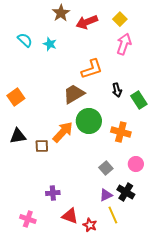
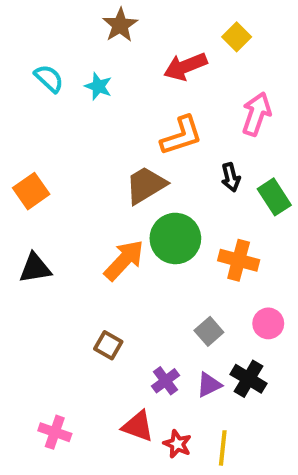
red arrow: (87, 22) -> (185, 67), moved
pink arrow: (124, 44) -> (256, 114), moved
brown square: (42, 146) -> (108, 345), moved, turned 32
purple cross: (53, 193) -> (166, 381), moved, turned -32
yellow line: (113, 215) -> (223, 448), moved, turned 30

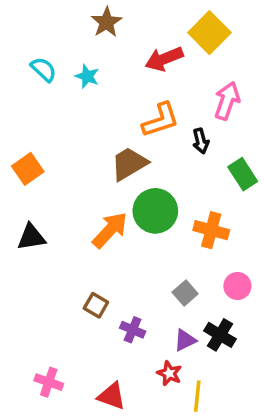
yellow square: (237, 37) -> (209, 33), size x1.6
black arrow: (231, 177) -> (201, 141), moved
purple cross: (166, 381) -> (133, 330), moved, turned -30
red triangle: (138, 426) -> (112, 396), moved
red star: (177, 444) -> (169, 373), moved

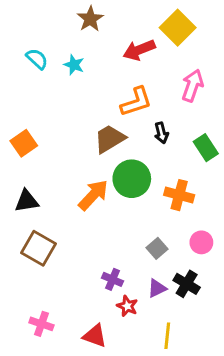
black arrow: (201, 141) -> (161, 133), moved
brown square: (96, 305) -> (38, 248), moved, size x1.6
red star: (169, 373) -> (127, 306), moved

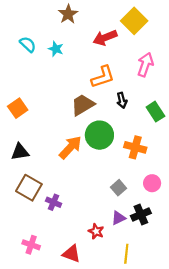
purple cross: (113, 279) -> (54, 202), moved
black cross: (187, 284) -> (141, 215), turned 36

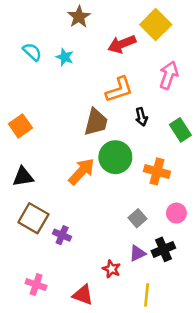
brown trapezoid: (83, 105) -> (96, 122), turned 135

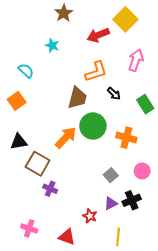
cyan semicircle: (32, 52) -> (26, 71), moved
black arrow: (141, 117) -> (114, 94), turned -32
brown square: (33, 218) -> (38, 164), moved

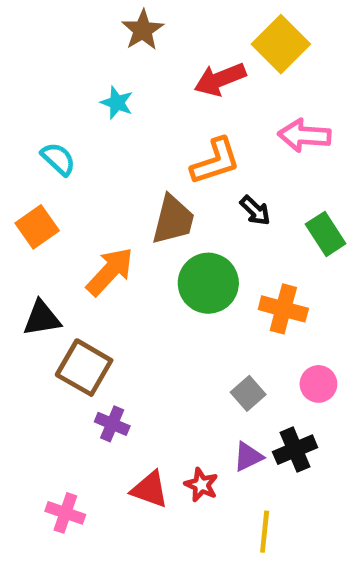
pink arrow: (136, 60) -> (304, 135), turned -105
orange arrow: (66, 138) -> (110, 271), moved
red triangle: (67, 237) -> (150, 489), moved

